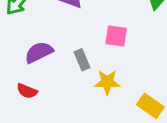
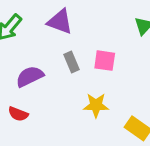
gray rectangle: (82, 60) -> (71, 62), moved

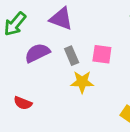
purple semicircle: (30, 76) -> (37, 53), moved
yellow star: (96, 105) -> (82, 82), moved

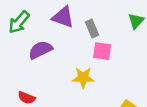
gray rectangle: (72, 56) -> (92, 28), moved

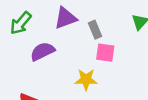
purple triangle: (63, 17) -> (66, 18), turned -40

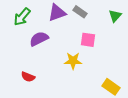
gray rectangle: (95, 30) -> (80, 12), moved, turned -32

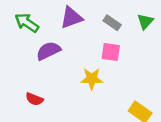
gray rectangle: (80, 12) -> (112, 23), moved
green arrow: (22, 17) -> (27, 23), turned 84

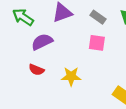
yellow star: (92, 79) -> (71, 76), moved
red semicircle: (34, 99) -> (36, 70), moved

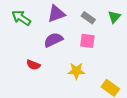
purple semicircle: (42, 42) -> (53, 40), moved
yellow star: (71, 76) -> (76, 71), moved

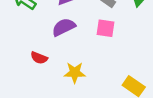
yellow star: (76, 71) -> (75, 73), moved

